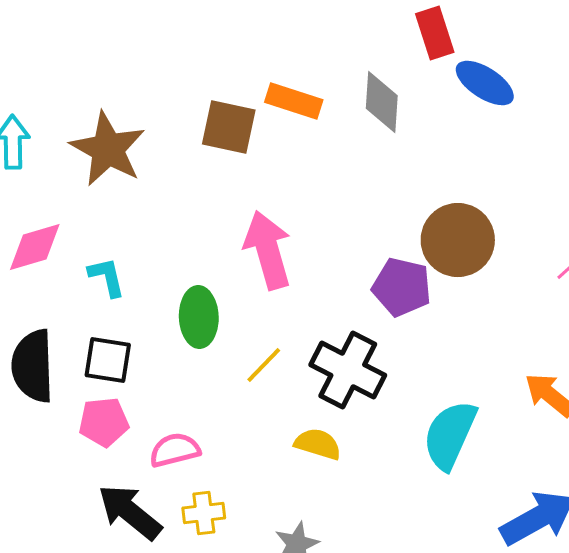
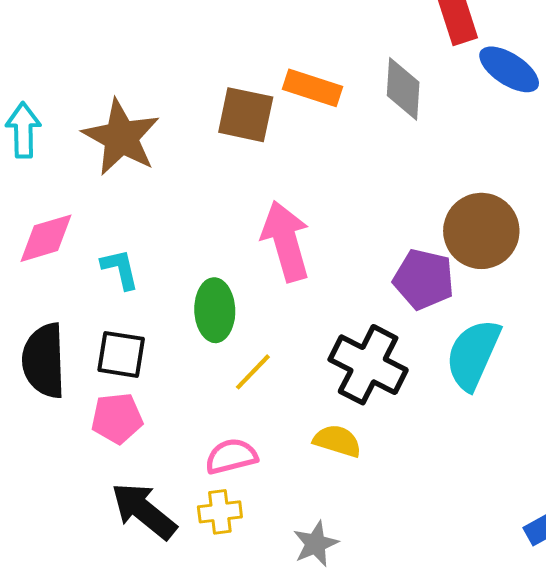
yellow line: (264, 365) -> (253, 372), moved
cyan semicircle: (450, 435) -> (473, 354), moved
pink semicircle: (175, 450) -> (231, 456), moved

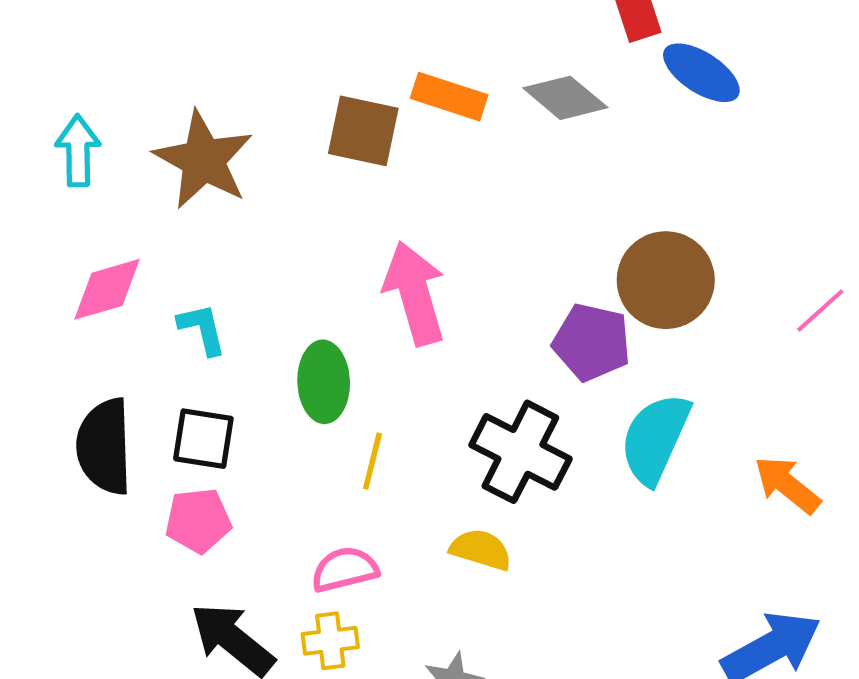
gray diamond: (403, 89) -> (565, 98), turned -54
yellow line: (253, 372) -> (372, 461), turned -30

